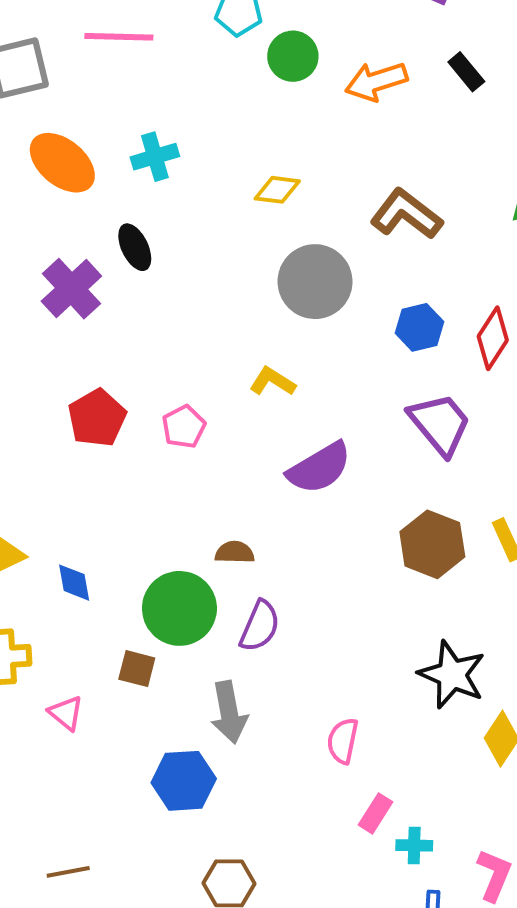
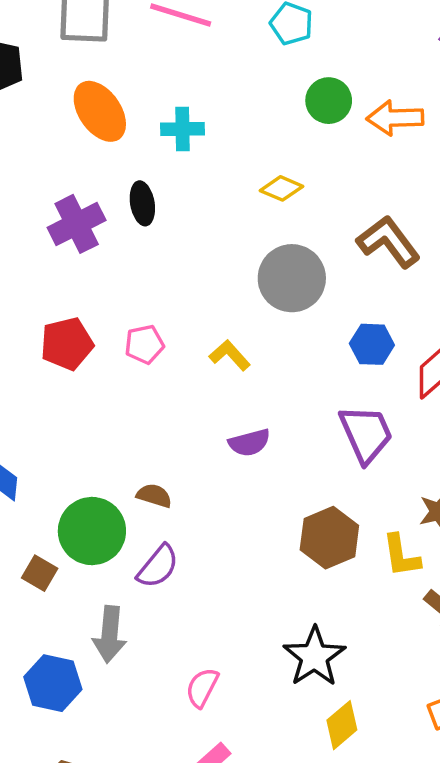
green circle: (293, 56) -> (329, 101), moved
pink pentagon: (184, 427) -> (144, 344), moved
purple semicircle: (319, 468) -> (249, 443), size x0.7

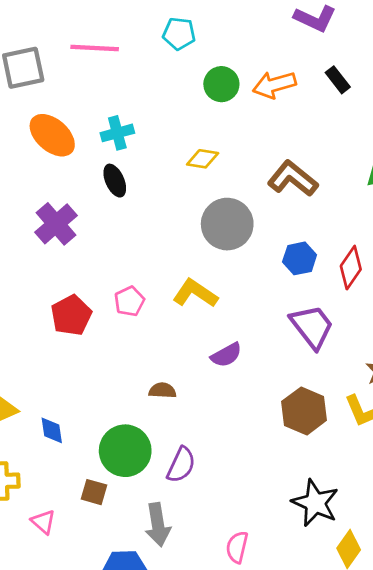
black ellipse: (142, 203) -> (115, 181), moved
yellow L-shape: (230, 355) -> (195, 293), size x1.4
brown semicircle: (154, 496) -> (162, 391), moved

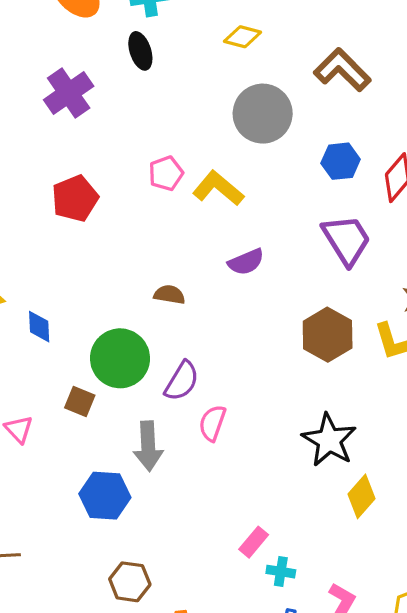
pink pentagon: (129, 301) -> (166, 173), moved
pink semicircle: (237, 547) -> (212, 423), moved

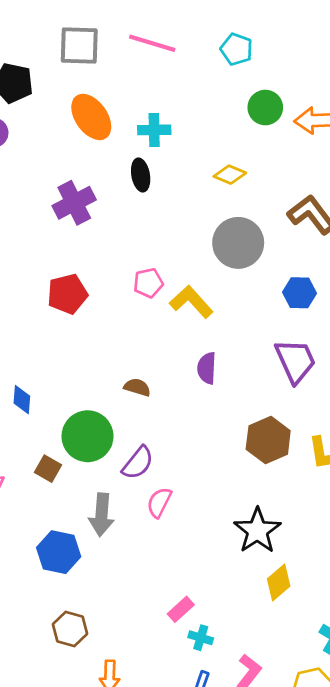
purple semicircle: (246, 262) -> (207, 368), turned 108

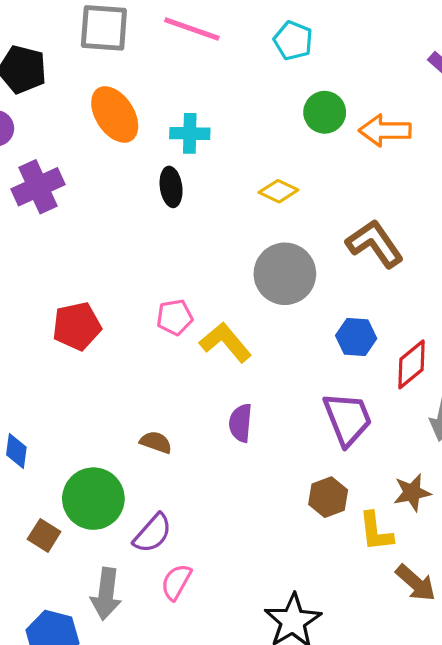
purple cross: (74, 203) -> (38, 187), moved
brown hexagon: (268, 440) -> (328, 497), moved, size x0.7

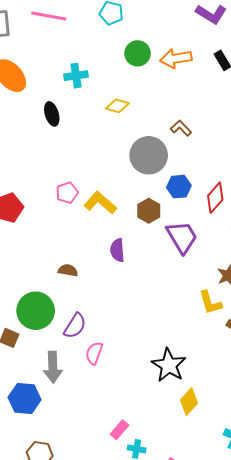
cyan cross: (190, 133) -> (76, 76), moved
brown L-shape: (375, 244) -> (181, 128), size x0.6
gray circle: (285, 274) -> (149, 155), moved
brown hexagon: (328, 497) -> (149, 211), moved

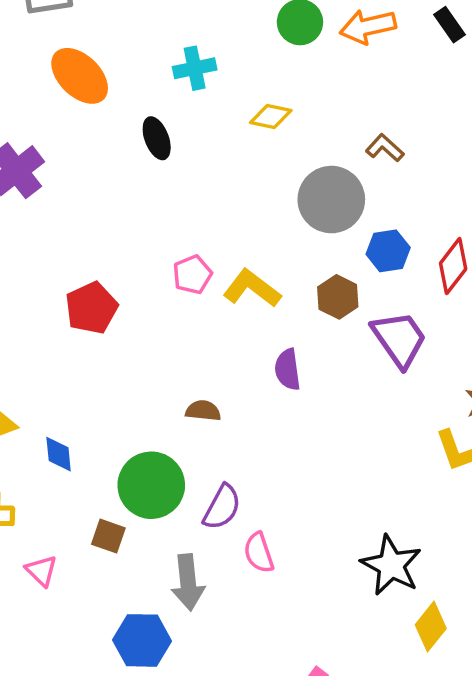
pink semicircle: (94, 353) -> (259, 553), turned -35

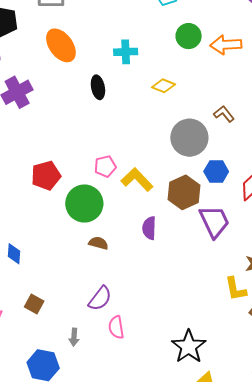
brown hexagon: (338, 297) -> (184, 192), size x1.4
green circle: (151, 485) -> (84, 204), moved
gray arrow: (188, 582) -> (74, 337), size x0.6

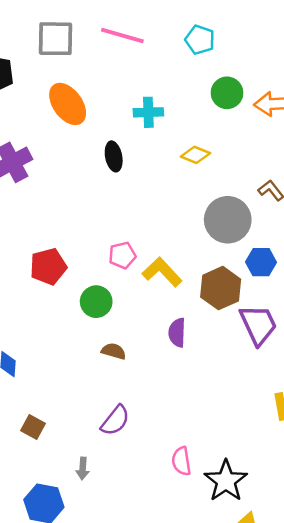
green circle: (84, 204) -> (96, 302), size x0.7
pink semicircle: (116, 327) -> (181, 461), moved

